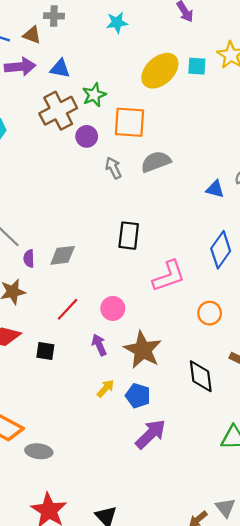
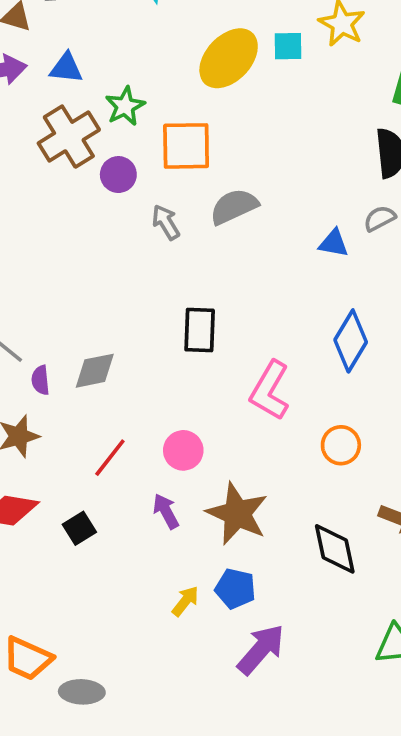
pink L-shape: (169, 276) -> (270, 391), turned 144
black square: (45, 351) -> (79, 528), turned -36
yellow arrow: (106, 388) -> (185, 601), moved

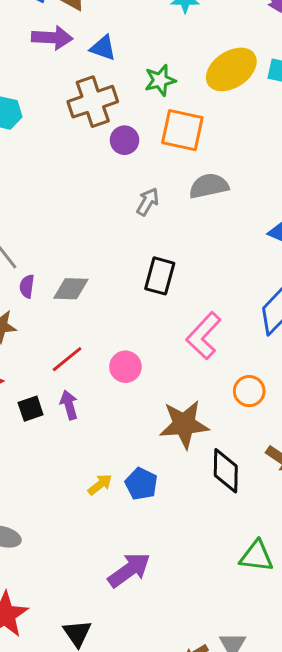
green star: (125, 106) -> (160, 80), moved
gray arrow: (166, 222) -> (148, 202), moved, turned 48
purple arrow: (166, 511) -> (69, 405), moved
brown star: (237, 514) -> (184, 424), moved, turned 30
purple arrow: (261, 649) -> (129, 570), moved

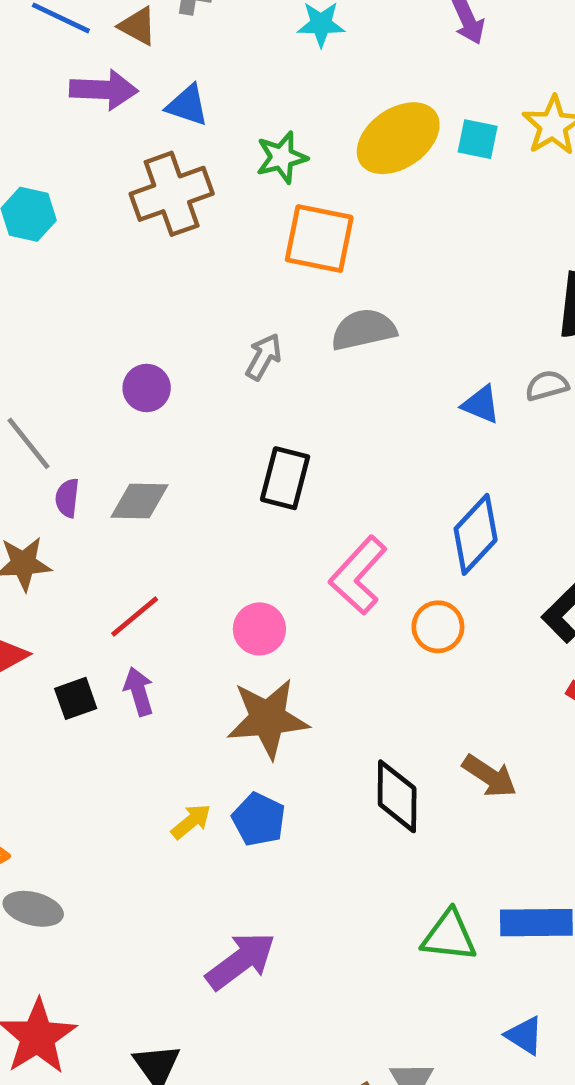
purple circle: (125, 140) -> (147, 388), moved
pink circle: (125, 367) -> (259, 629), moved
orange circle: (249, 391) -> (438, 627), moved
brown star: (184, 424) -> (268, 719), moved

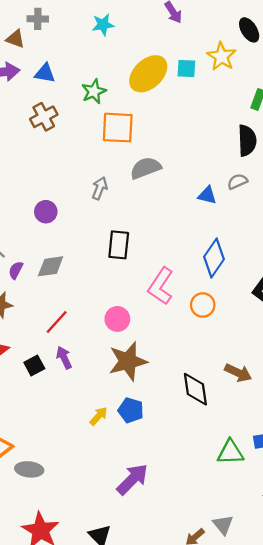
brown cross: (172, 194) -> (44, 117), size x0.7
purple semicircle: (67, 498) -> (16, 270), turned 30

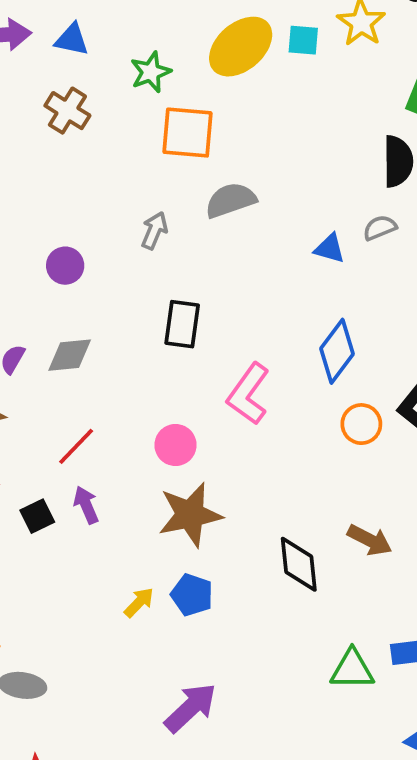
brown cross: (44, 117) -> (67, 111), turned -32
orange circle: (203, 305) -> (361, 424), moved

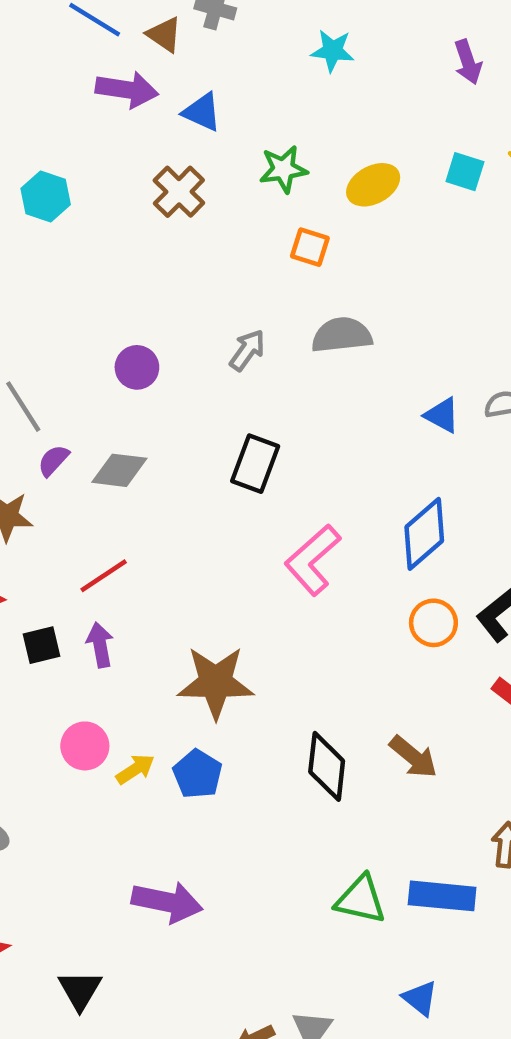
yellow ellipse: (241, 47) -> (373, 185), moved, size x0.7
orange square: (188, 133) -> (310, 247), size x0.6
pink circle: (175, 445) -> (85, 746), moved
purple arrow: (191, 708) -> (167, 902), turned 42

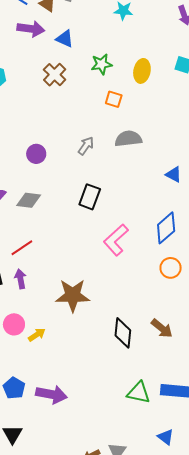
yellow ellipse: (373, 185) -> (142, 71), turned -50
blue pentagon: (197, 774) -> (14, 388), moved

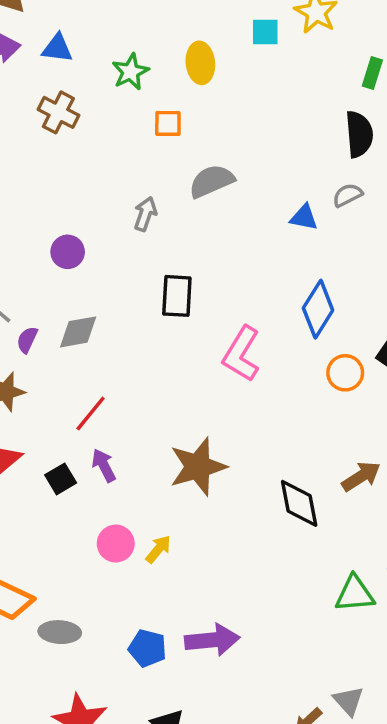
brown arrow: (162, 328) -> (361, 476), turned -55

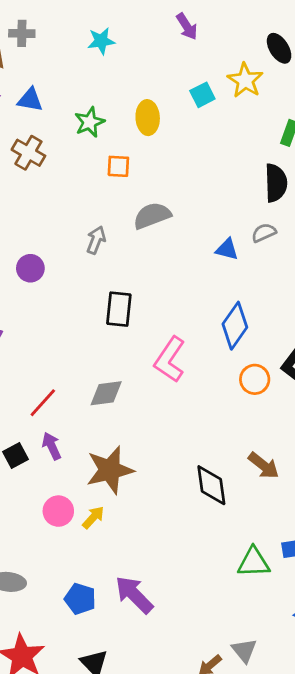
cyan square: (265, 32) -> (202, 95), turned -30
gray diamond: (78, 332) -> (106, 393), moved
brown star: (198, 467) -> (110, 470), moved
brown arrow: (361, 476) -> (264, 466), turned 68
purple arrow: (212, 640) -> (134, 595), turned -132

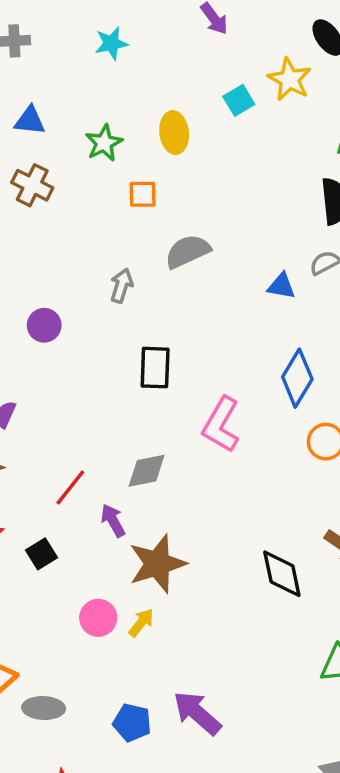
purple arrow: (52, 446) -> (113, 520), moved

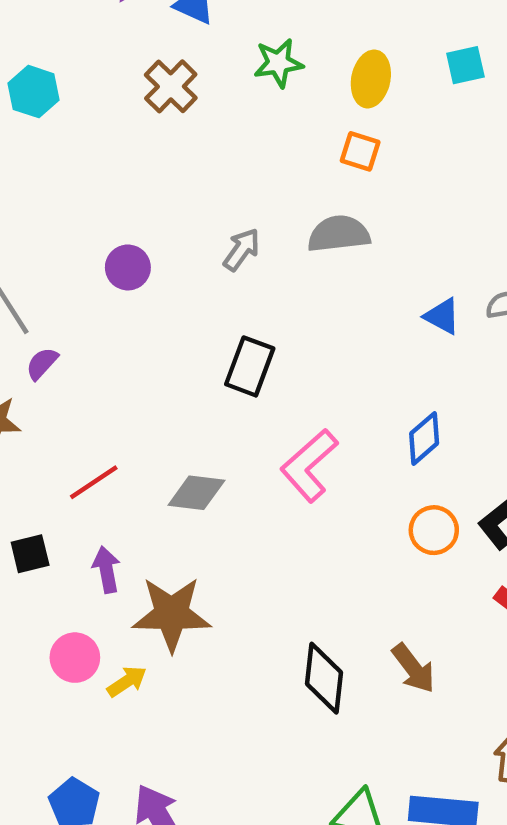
orange square: (143, 194) -> (360, 151), moved
blue diamond: (297, 378) -> (424, 438), size x0.7
purple arrow: (113, 520) -> (106, 570), moved

